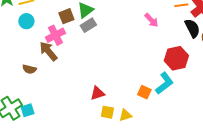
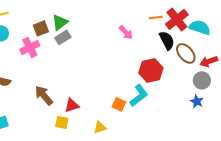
brown arrow: (48, 51) -> (44, 95), moved
yellow square: (107, 112) -> (62, 122), moved

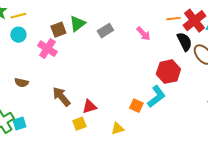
gray rectangle: (63, 37) -> (105, 31), moved
pink cross: (30, 47) -> (47, 49), turned -30
yellow square: (62, 122) -> (79, 124), turned -32

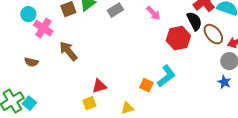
pink cross: (47, 49) -> (43, 28), moved
red hexagon: (168, 72) -> (178, 38), moved
brown arrow: (61, 97) -> (68, 51), moved
cyan square: (19, 124) -> (29, 103), turned -32

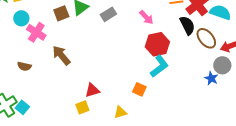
red hexagon: (178, 38) -> (157, 44), moved
cyan L-shape: (166, 76) -> (159, 66), moved
blue star: (224, 82) -> (211, 78), moved

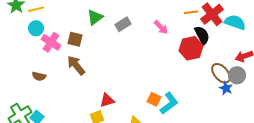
brown square: (61, 13) -> (75, 39), moved, turned 35
brown ellipse: (206, 38) -> (221, 73), moved
red hexagon: (157, 44) -> (191, 48), moved
cyan L-shape: (159, 66) -> (169, 103), moved

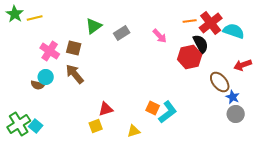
cyan circle: (36, 28) -> (46, 77), moved
gray circle: (237, 75) -> (236, 114), moved
blue star: (226, 88) -> (233, 97), moved

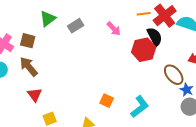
red triangle: (106, 109) -> (35, 95), moved, turned -49
cyan L-shape: (168, 112) -> (140, 107), moved

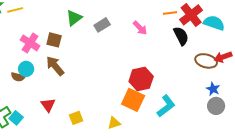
red hexagon: (144, 50) -> (141, 79), moved
brown ellipse: (174, 75) -> (206, 61), moved, turned -35
red triangle: (35, 95) -> (48, 105), moved
orange square: (107, 101) -> (133, 100), size x1.6

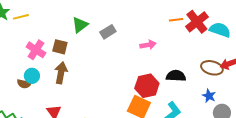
pink arrow: (140, 28) -> (148, 45), moved, turned -56
black semicircle: (181, 36) -> (176, 76), moved, turned -60
brown arrow: (55, 66) -> (61, 73), turned 50
blue star: (213, 89) -> (209, 96), moved

